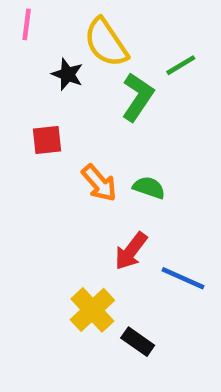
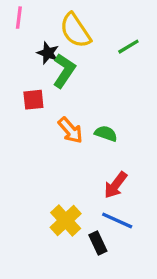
green L-shape: (138, 97) -> (64, 71), moved
red arrow: (131, 251) -> (116, 185), moved
blue line: (183, 278) -> (117, 220), moved
black rectangle: (138, 342) -> (98, 243), turned 30

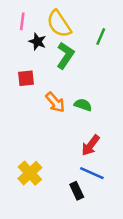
pink line: (19, 18) -> (22, 21), moved
green line: (128, 47) -> (101, 37), turned -36
green L-shape: (64, 71) -> (65, 55), moved
yellow cross: (66, 220) -> (30, 173), moved

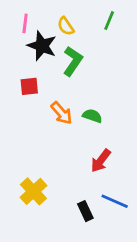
yellow semicircle: (59, 24) -> (66, 26), size x0.6
green line: (101, 37) -> (109, 21), moved
black star: (37, 42) -> (42, 46), size x1.5
blue line: (92, 173) -> (115, 201), moved

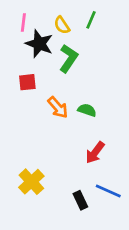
green line: (109, 21) -> (91, 20), moved

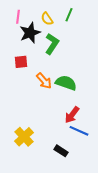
black star: (39, 44) -> (30, 33), turned 30
green semicircle: (87, 110) -> (66, 83), size x1.5
blue line: (108, 191) -> (79, 131), moved
black rectangle: (80, 200) -> (61, 151), turned -32

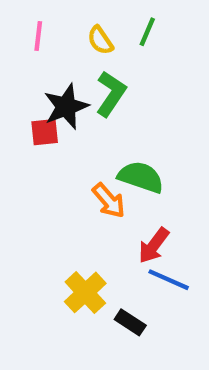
black star: (30, 33) -> (66, 107), moved
orange arrow: (44, 81) -> (109, 201), moved
yellow cross: (24, 137) -> (85, 292), moved

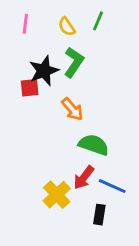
green semicircle: (141, 177) -> (94, 145), moved
orange arrow: (109, 201) -> (72, 109), moved
red arrow: (154, 245) -> (84, 178), moved
black rectangle: (130, 322) -> (99, 215), moved, turned 66

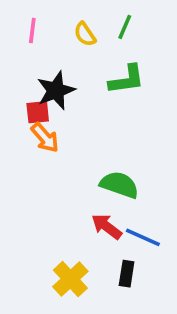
green L-shape: (74, 62) -> (127, 80), moved, turned 48
orange arrow: (72, 109) -> (45, 138), moved
red arrow: (84, 178) -> (107, 226), turned 90
yellow cross: (57, 195) -> (70, 279), moved

